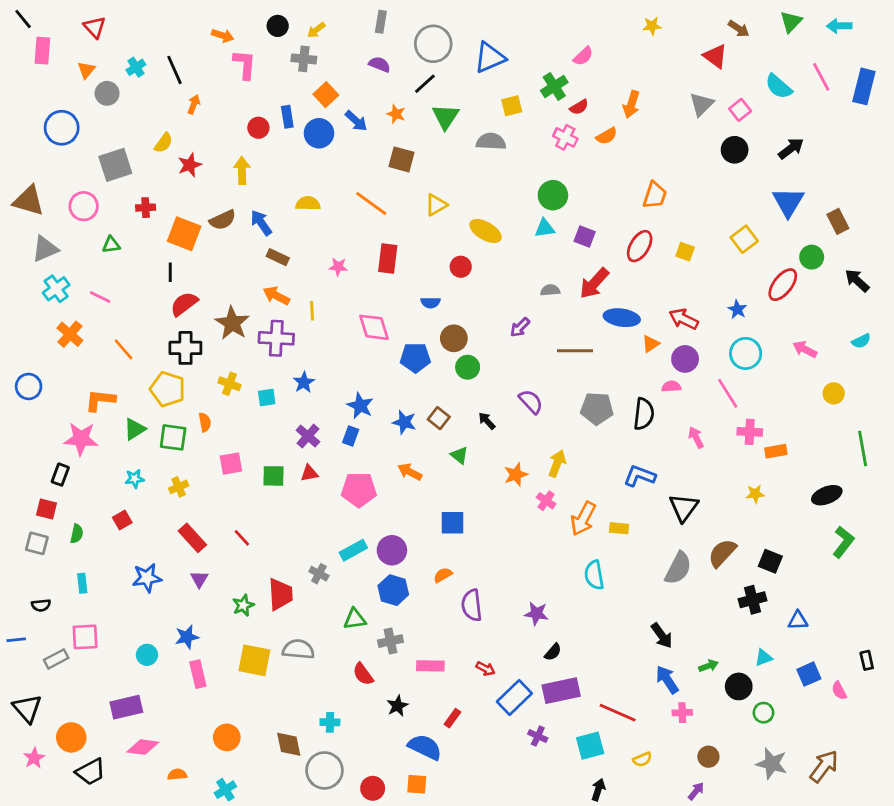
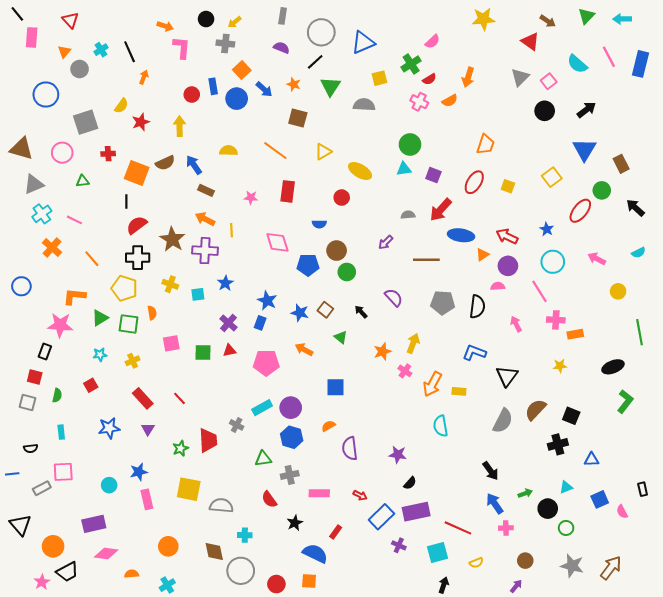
yellow star: (652, 26) -> (483, 19), size x1.6
gray semicircle: (298, 649) -> (221, 506), moved
pink star: (34, 758) -> (42, 582), moved

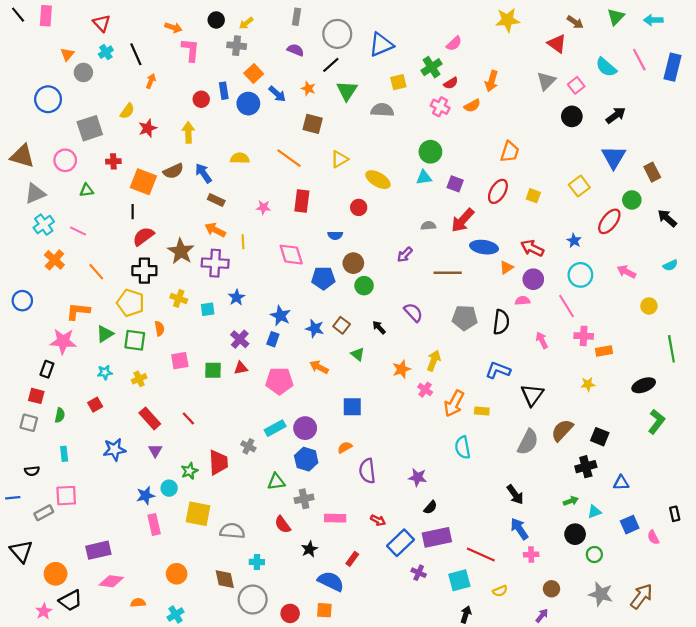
red triangle: (70, 20) -> (102, 23), moved
pink rectangle: (32, 37) -> (46, 16), moved
cyan circle: (109, 485) -> (169, 488), moved
green arrow: (525, 493) -> (571, 501), moved

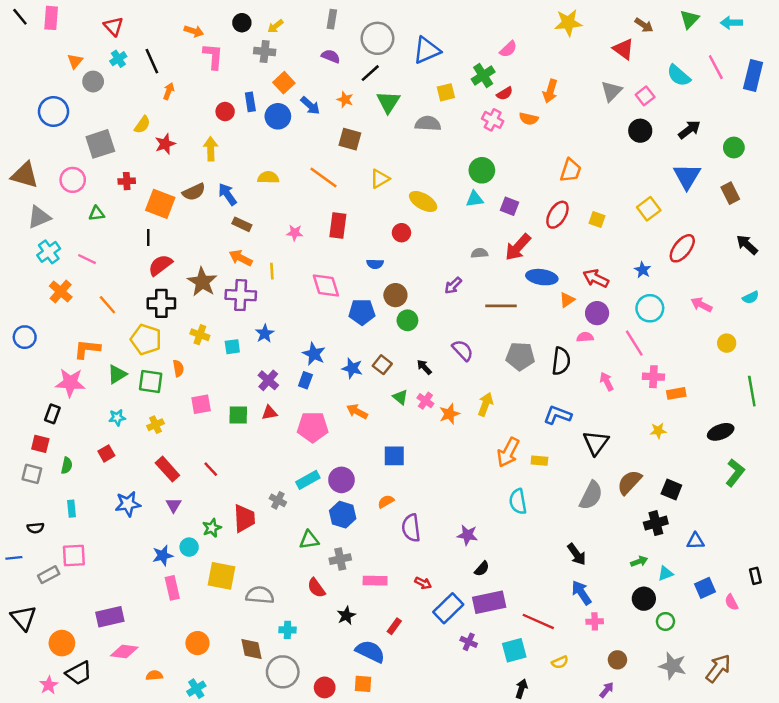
orange semicircle: (472, 106) -> (529, 119), turned 42
green circle: (632, 200) -> (734, 148), moved
pink cross: (425, 390) -> (425, 401), moved

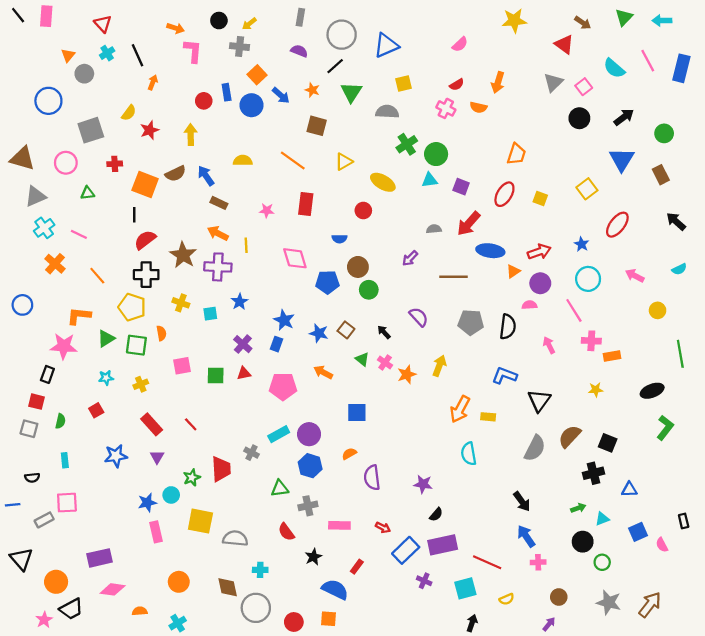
green cross: (483, 76) -> (407, 144), moved
red arrow: (596, 278) -> (539, 252), turned 135

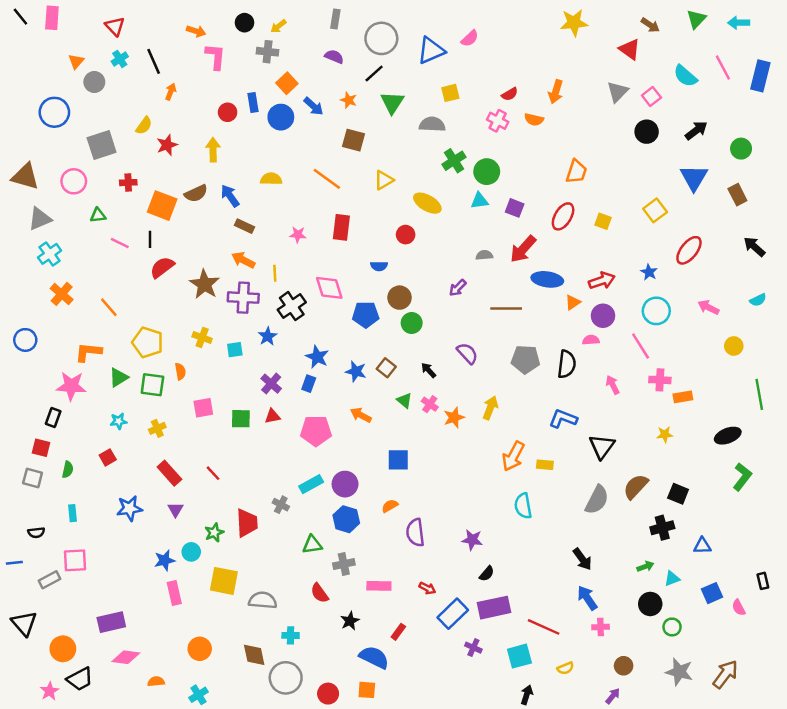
pink semicircle: (460, 44) -> (470, 38), moved
pink line: (79, 234) -> (120, 243), moved
black cross: (146, 275) -> (292, 306), moved, turned -35

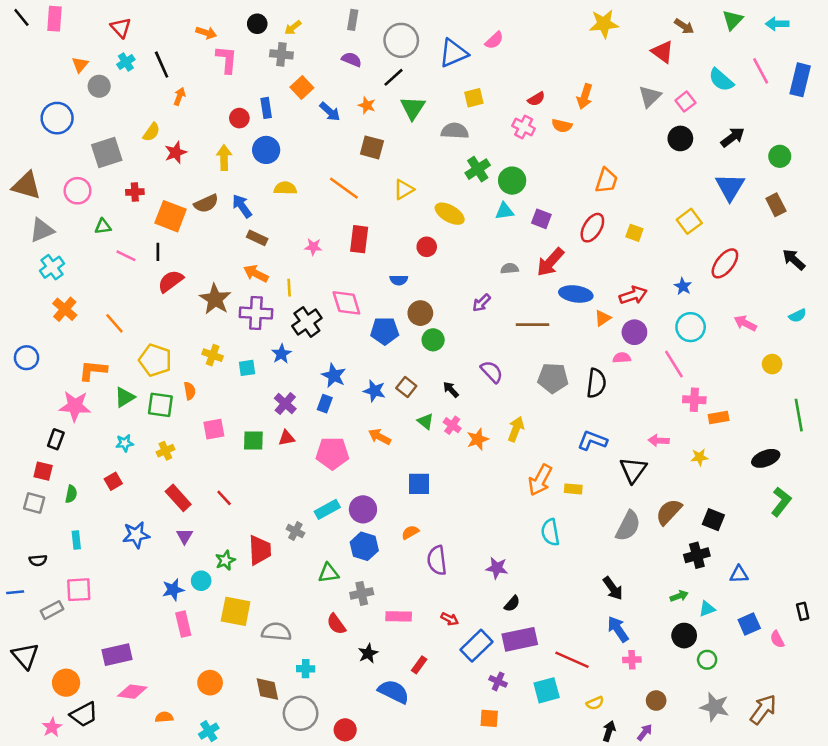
blue circle: (281, 117) -> (266, 150), moved
pink arrow: (613, 385) -> (659, 441), moved, turned -60
orange square: (367, 690) -> (489, 718), moved
black arrow: (527, 695) -> (609, 731), moved

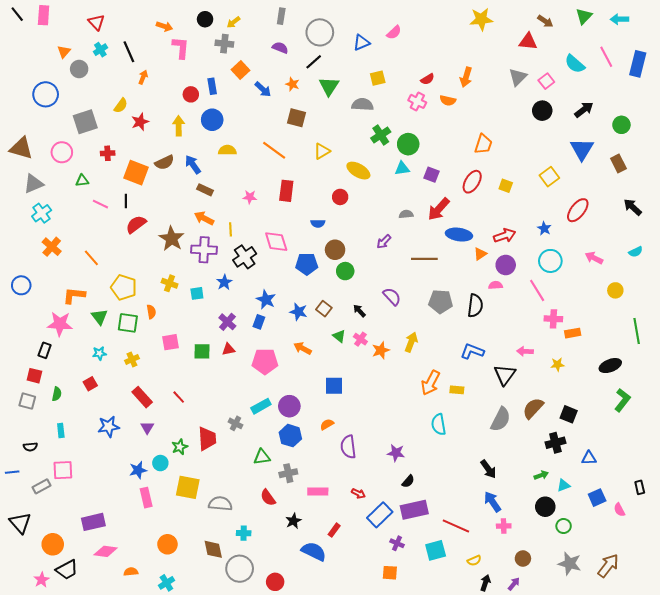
red triangle: (662, 52) -> (528, 42), turned -30
blue triangle: (453, 53) -> (361, 43), size x0.7
green triangle: (125, 397) -> (99, 317), turned -36

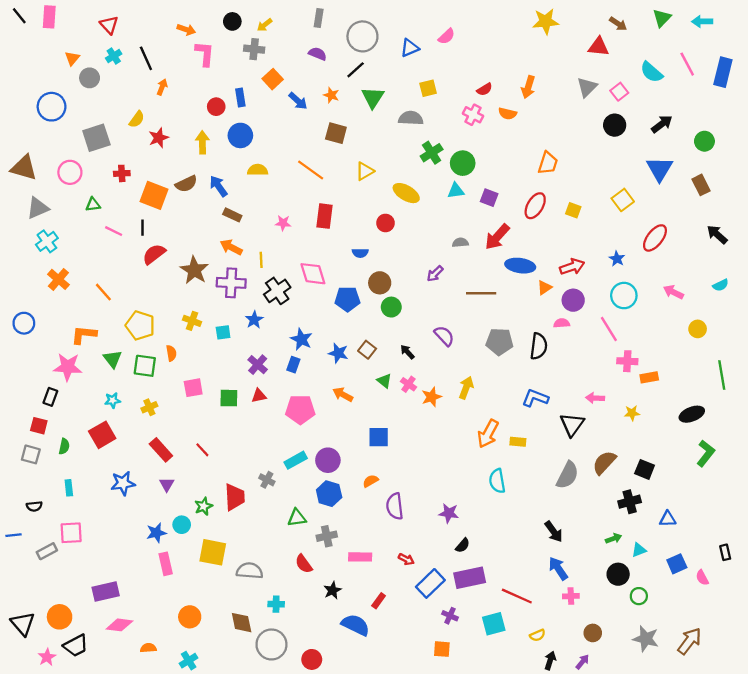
red square: (90, 384) -> (102, 435), size x1.6
black triangle: (20, 523) -> (23, 624), moved

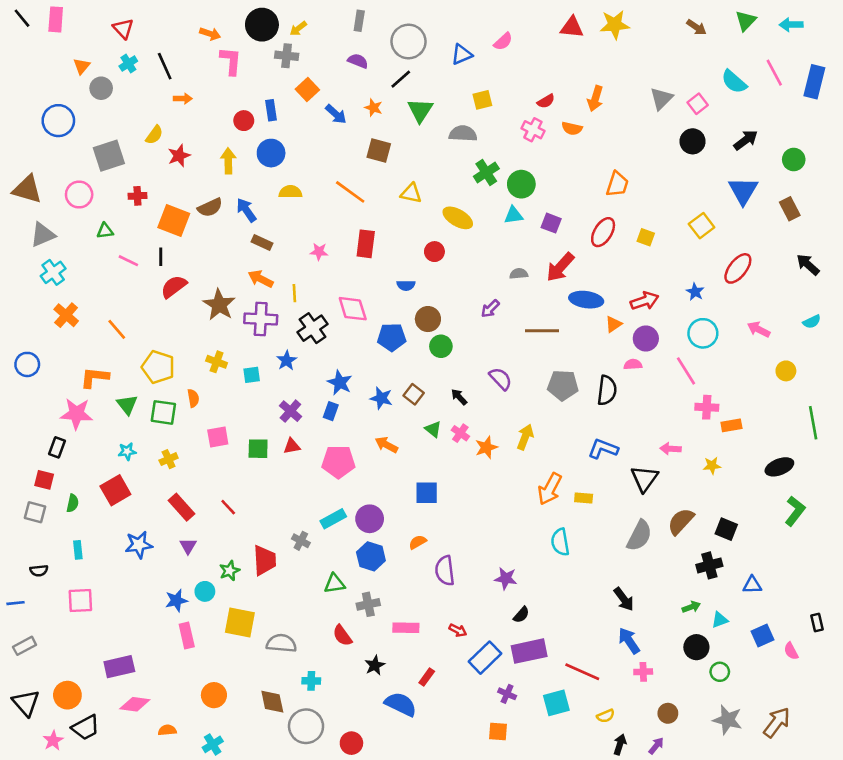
black circle: (232, 21) -> (262, 25), size x1.6
red triangle: (599, 47) -> (572, 27), moved
orange arrow: (162, 87) -> (183, 99), turned 70
yellow triangle: (365, 171) -> (411, 193), turned 42
gray rectangle: (47, 551) -> (25, 646), moved

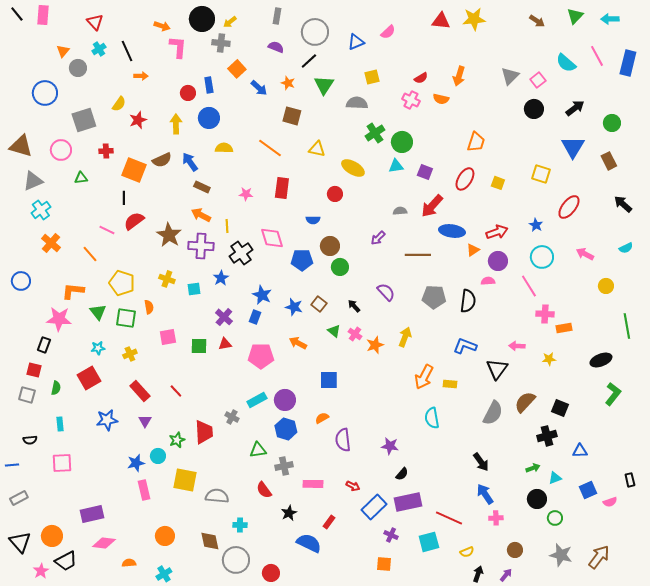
yellow square: (702, 226) -> (541, 174), turned -36
pink line: (128, 261) -> (107, 230), moved
pink semicircle: (791, 651) -> (610, 502), turned -80

